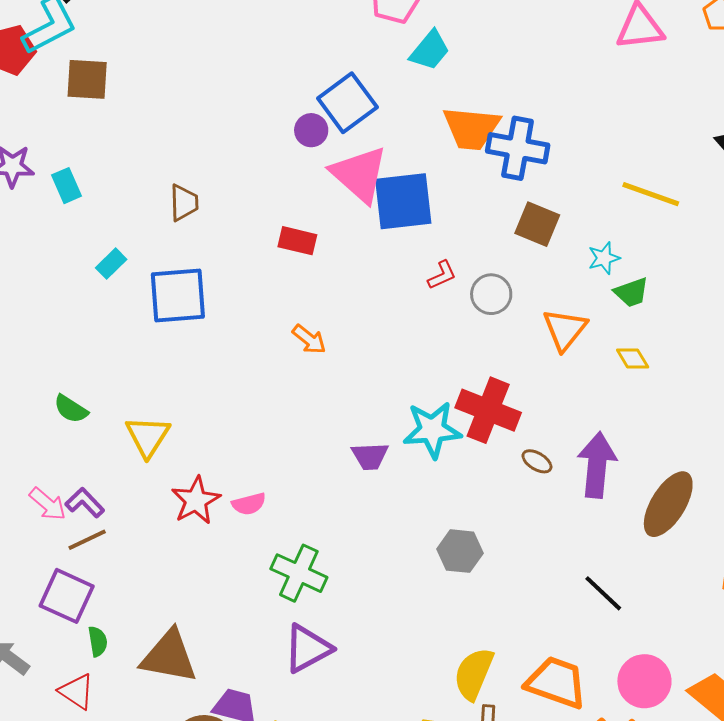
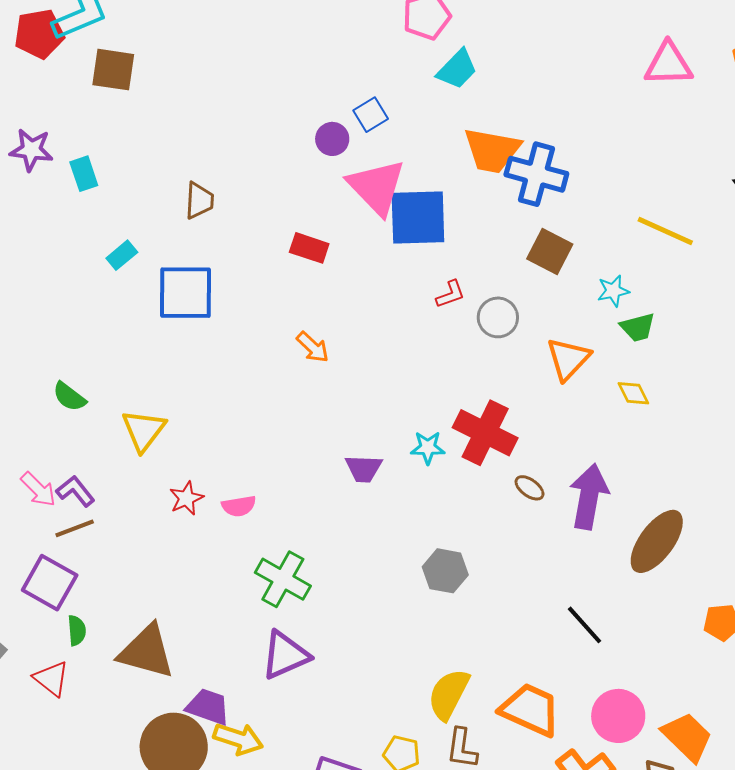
blue square: (347, 103) -> (371, 115), size x0.6
cyan star: (432, 430) -> (428, 448), size x0.6
red star: (196, 501) -> (186, 498), size x0.7

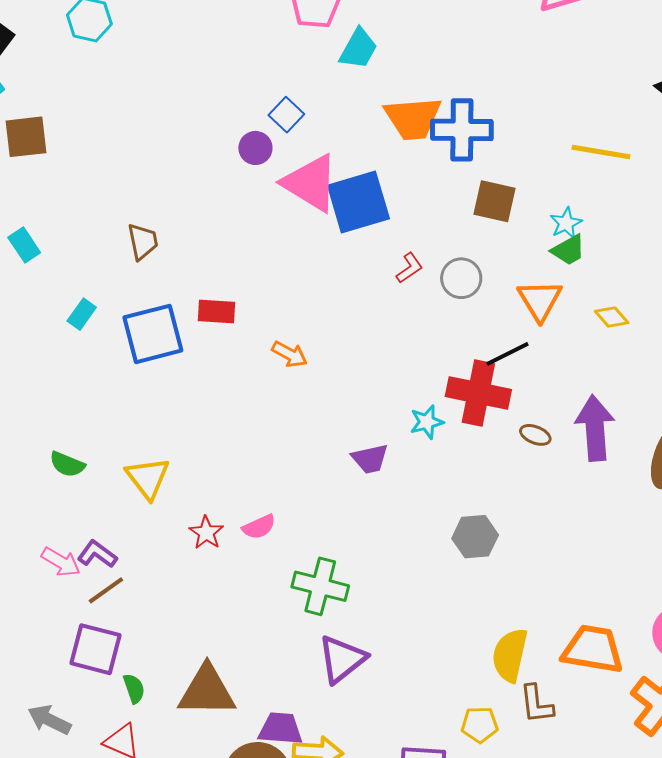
red rectangle: (309, 248) -> (216, 311), moved
green trapezoid: (638, 327) -> (568, 250), moved
black line: (585, 625) -> (508, 354), moved, turned -60

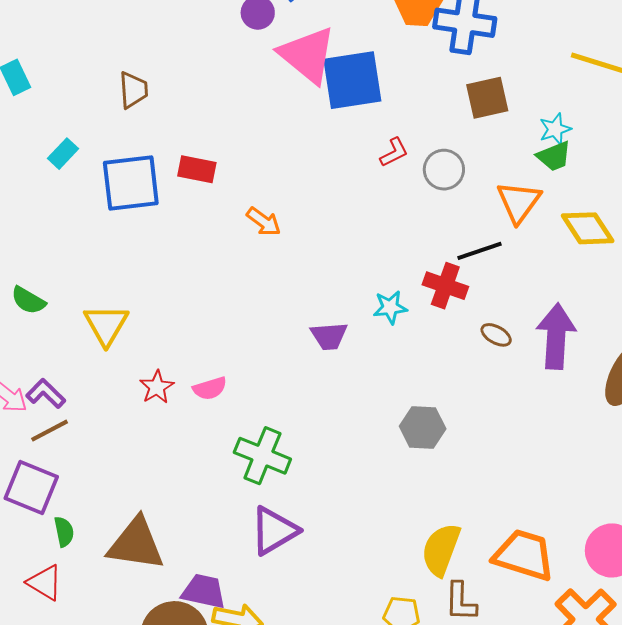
brown square: (494, 201) -> (487, 98), turned -33
yellow diamond: (612, 317) -> (588, 228), size x1.6
red cross: (478, 393) -> (445, 286), size x0.7

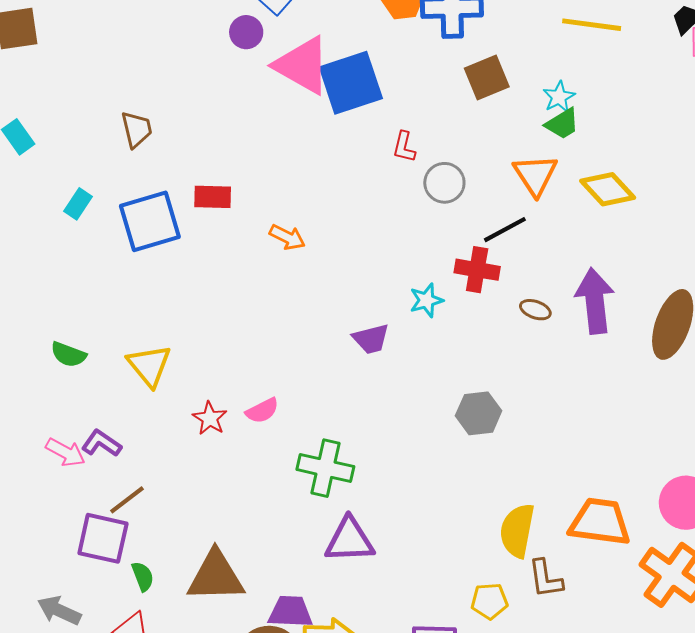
red L-shape: (394, 152) -> (404, 147), turned 140
gray circle: (444, 170) -> (444, 183), moved
brown line: (50, 431) -> (127, 500), moved
purple triangle: (274, 531) -> (350, 540), turned 38

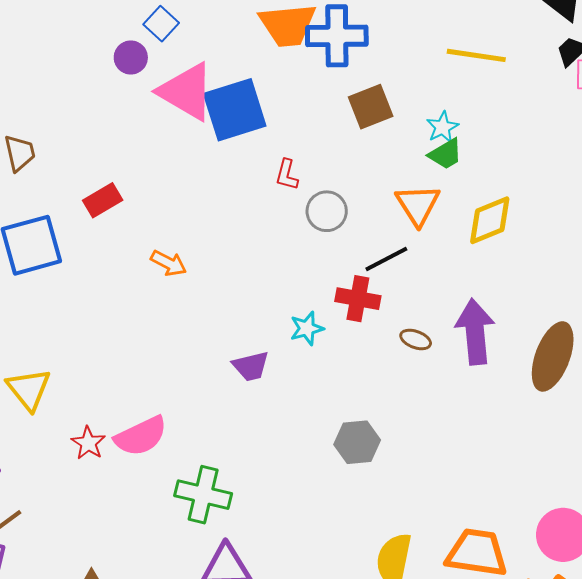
yellow diamond: (608, 189) -> (490, 220), turned -70
red rectangle: (213, 197) -> (103, 200), moved, turned -33
pink semicircle: (262, 411) -> (141, 436), size x1.6

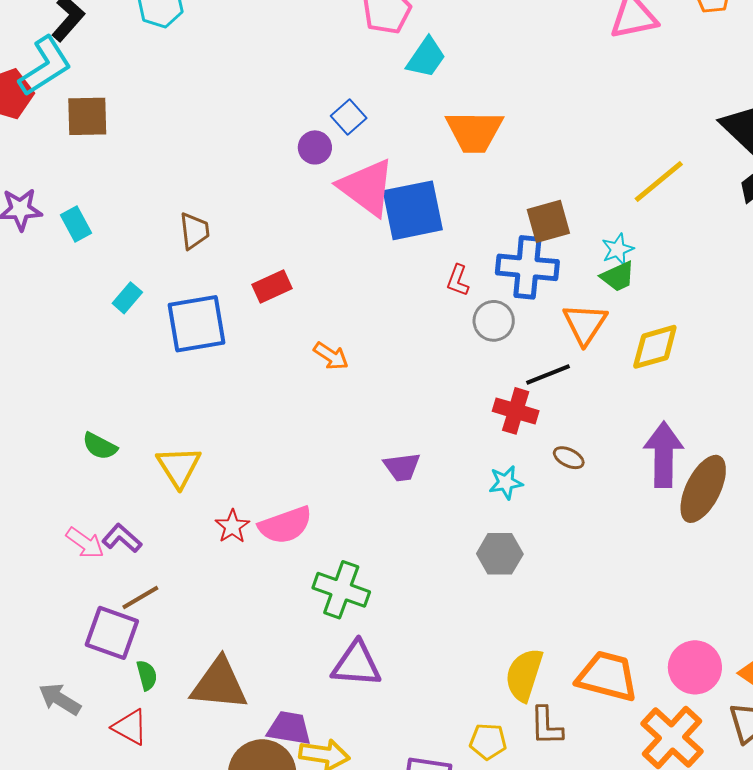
blue cross: (337, 36) -> (527, 267), moved
yellow line: (476, 55) -> (659, 182), turned -54
cyan star: (307, 328) -> (506, 482), moved
purple arrow: (475, 332) -> (664, 455), moved

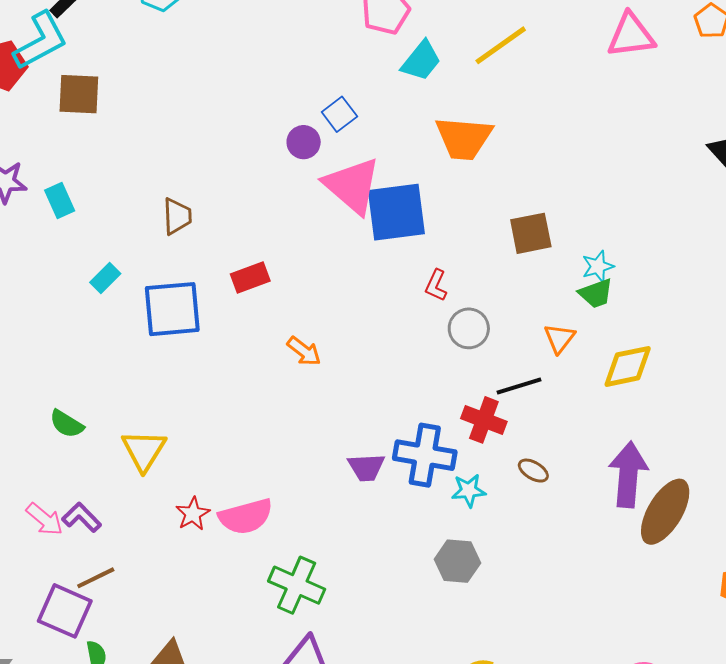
yellow line: (659, 182) -> (501, 45), moved
blue cross: (527, 267) -> (425, 455), moved
orange triangle: (585, 324) -> (559, 338), size x0.7

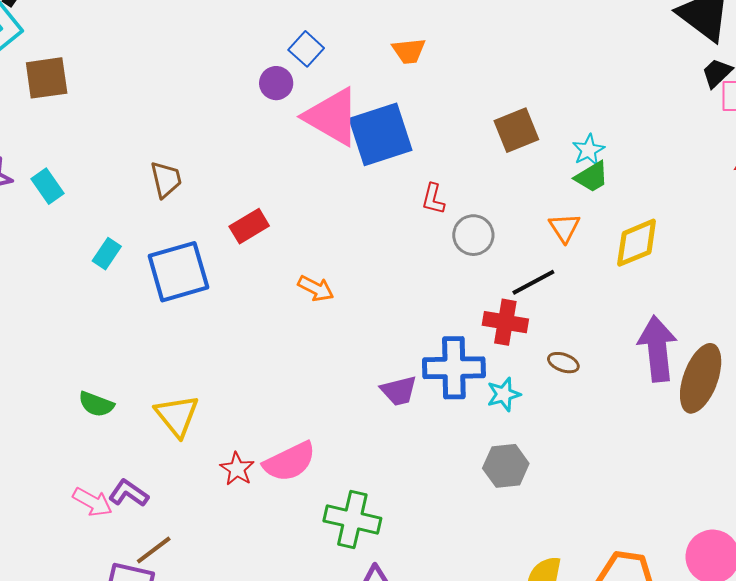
orange trapezoid: (464, 138) -> (409, 51), moved, size x0.6

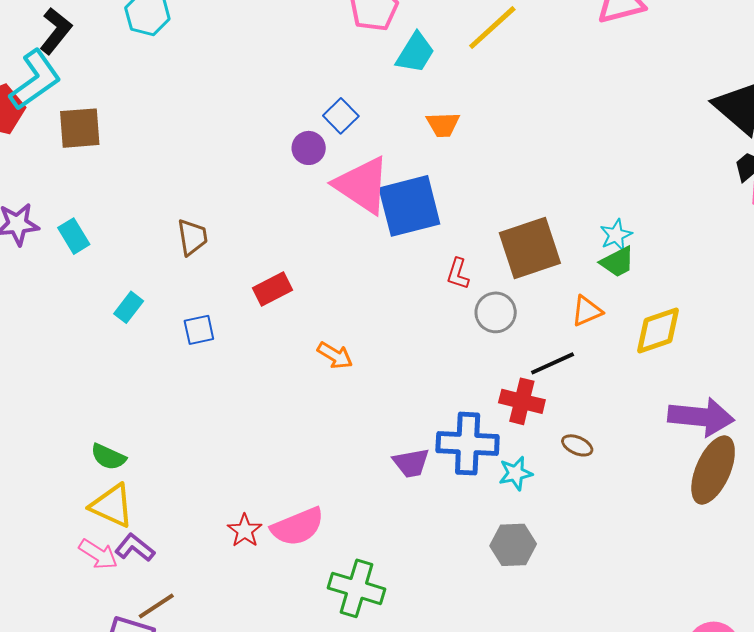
brown square: (516, 130) -> (530, 248), moved, size x1.4
orange triangle: (564, 228) -> (587, 311), turned 36
blue square: (178, 272) -> (199, 330), size x0.5
purple arrow: (657, 349) -> (701, 417), moved, turned 98
yellow triangle: (177, 416) -> (112, 506), moved, turned -30

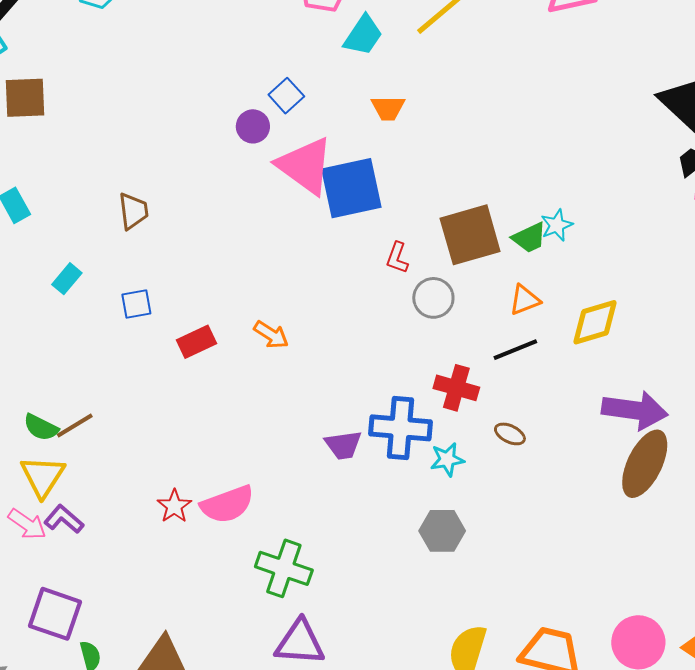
green trapezoid: (617, 262) -> (529, 238), moved
red rectangle: (272, 289) -> (196, 342), moved
black line: (553, 363) -> (515, 350), moved
yellow triangle: (112, 506) -> (43, 476), turned 36
brown line: (156, 606) -> (75, 425), moved

